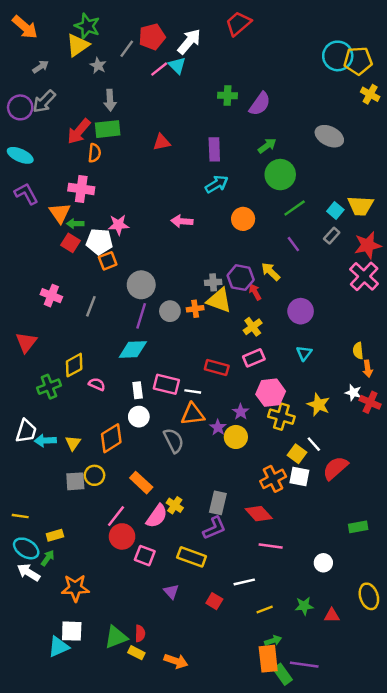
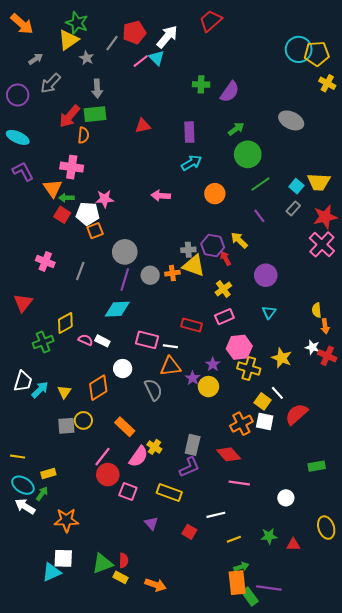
gray arrow: (44, 101) -> (51, 83), moved
white rectangle: (138, 390) -> (102, 341), moved, turned -56
cyan arrow: (45, 441) -> (40, 390), turned 138

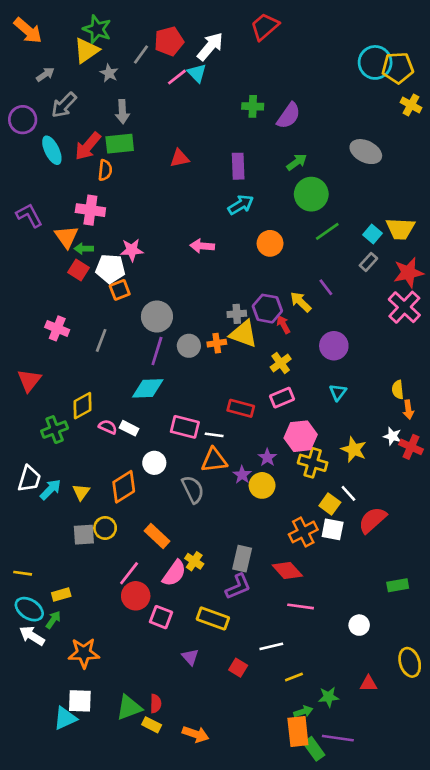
cyan ellipse: (18, 137) -> (52, 150), moved, turned 40
purple line: (259, 216) -> (326, 287), moved
green star: (269, 536) -> (329, 697), moved

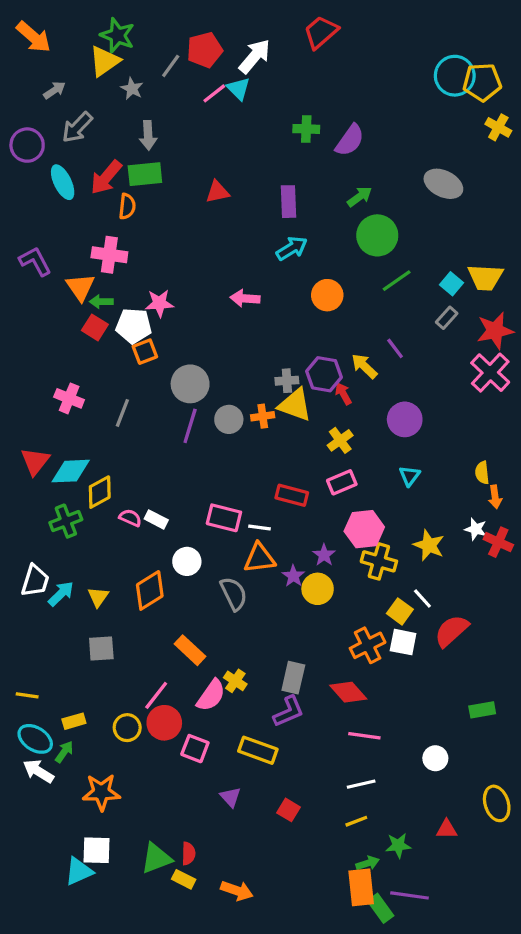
cyan diamond: (148, 388) -> (71, 471), moved
yellow circle: (105, 528) -> (127, 728), moved
white line: (271, 646) -> (361, 784), moved

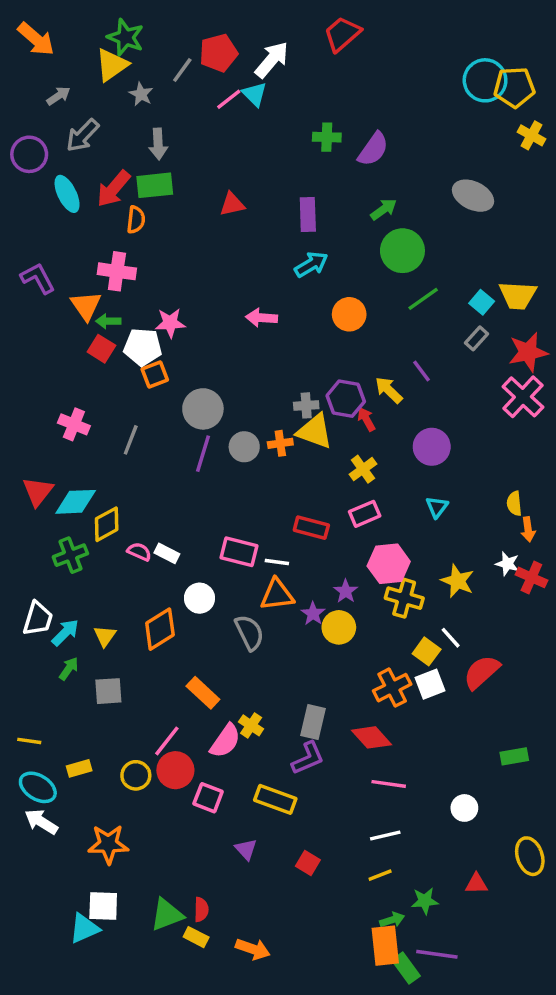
white square: (403, 642) -> (430, 684), turned -32
green arrow: (64, 752) -> (69, 669), moved

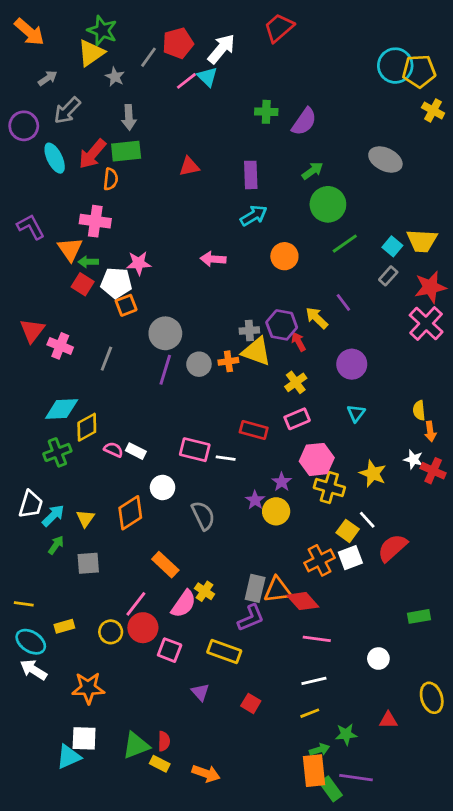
red triangle: (38, 491) -> (32, 331), moved
orange triangle: (277, 595) -> (277, 590), moved

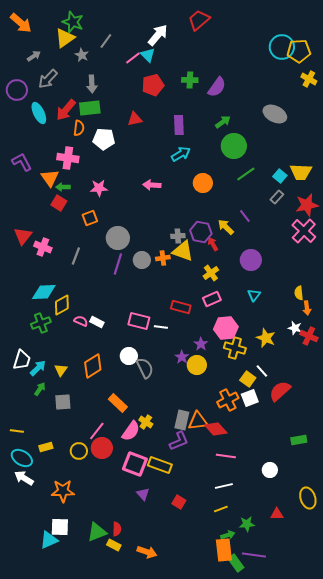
red pentagon: (178, 43) -> (153, 85), moved
white pentagon: (116, 283) -> (104, 139), moved
white circle: (163, 488) -> (129, 356), moved
pink square: (170, 650) -> (135, 464), moved, size x1.4

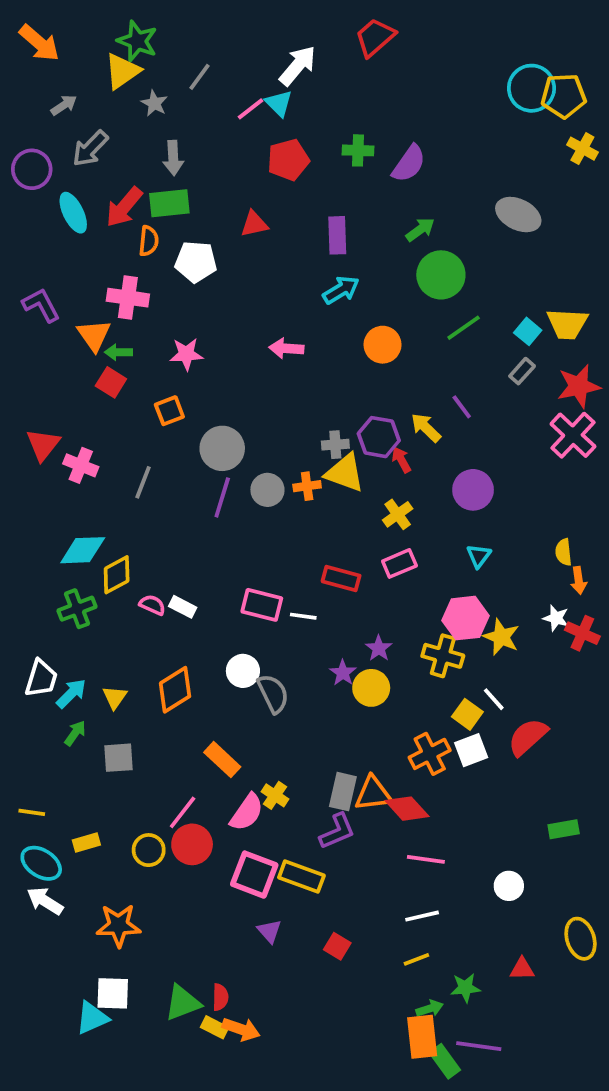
pink hexagon: (226, 328) -> (465, 618), moved
orange arrow: (147, 552) -> (241, 1029), moved

